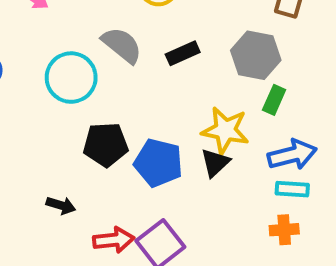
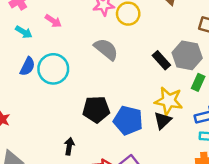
black rectangle: (183, 53) -> (161, 60), moved, turned 72
cyan circle: (71, 78) -> (53, 69), moved
black arrow: (61, 205) -> (69, 146), turned -98

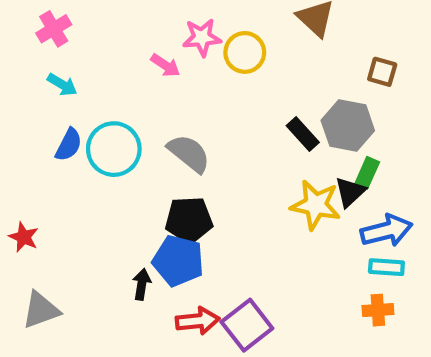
pink arrow: (53, 21) -> (165, 65), moved
gray semicircle: (106, 49) -> (189, 153), moved
blue pentagon: (128, 120) -> (178, 261), moved
black triangle: (163, 120) -> (350, 192), moved

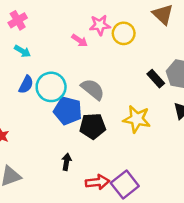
yellow star: (316, 205) -> (137, 119), moved
blue pentagon: (178, 261) -> (68, 111), moved

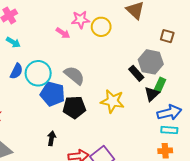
black rectangle: (156, 79) -> (136, 73), moved

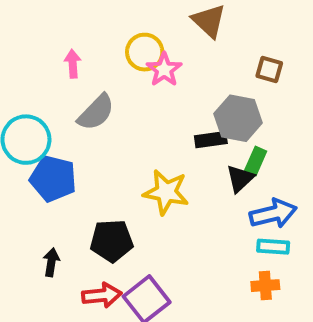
pink star: (80, 20) -> (164, 70), moved, turned -30
pink arrow: (63, 33) -> (73, 64), turned -128
black rectangle: (136, 73) -> (211, 140), turned -56
gray semicircle: (74, 75) -> (96, 112), moved, turned 95
black pentagon: (74, 107) -> (112, 241), moved

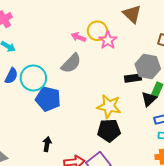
pink arrow: (73, 64) -> (79, 37), moved, turned -64
black pentagon: (112, 241) -> (109, 130), moved

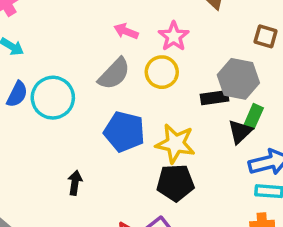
yellow circle: (97, 31) -> (162, 72), moved
blue pentagon: (48, 99) -> (124, 132), moved
black arrow: (47, 144) -> (75, 183), moved

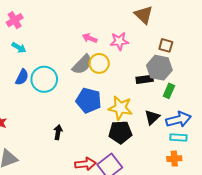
pink star: (174, 36) -> (119, 41), turned 30
brown square: (266, 36) -> (166, 45), moved
yellow circle: (162, 72) -> (99, 63), moved
black triangle: (240, 132) -> (152, 117), moved

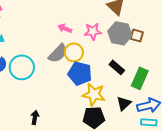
gray hexagon: (159, 68) -> (120, 33), moved
black rectangle: (145, 79) -> (117, 67), turned 49
green rectangle: (169, 91) -> (140, 78), size x1.5
blue pentagon: (89, 100) -> (80, 73), moved

